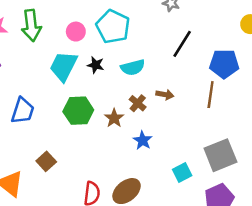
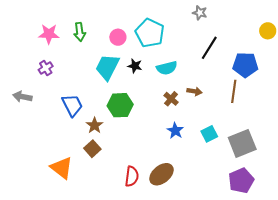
green arrow: (31, 25) -> (80, 32), size x0.7
blue trapezoid: (23, 111) -> (72, 105), turned -45
brown star: (114, 118) -> (95, 125), moved
cyan square: (182, 172) -> (209, 134), moved

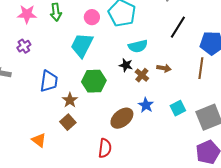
black star: (135, 66) -> (126, 65), moved
blue trapezoid: (72, 105) -> (49, 81), turned 35
orange triangle: (62, 168) -> (39, 140), size x0.7
brown ellipse: (161, 174) -> (122, 118), moved

